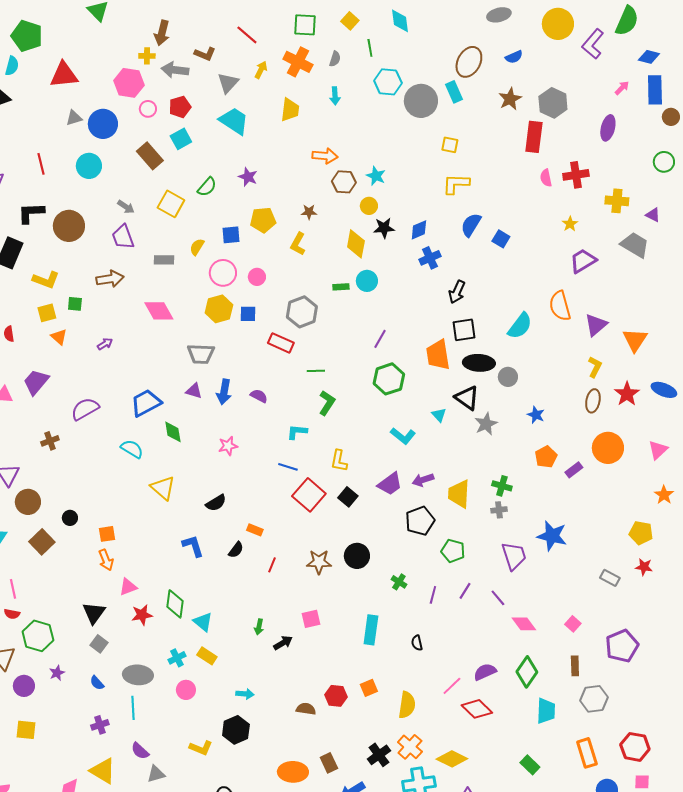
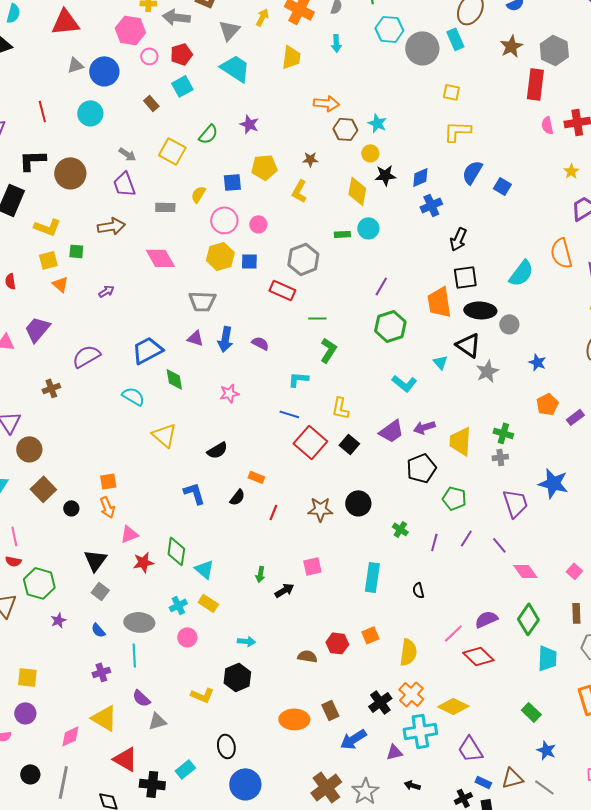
brown rectangle: (150, 156) -> (151, 103), size x0.6
black circle: (70, 518) -> (71, 508), moved
purple circle: (24, 686) -> (25, 713), moved

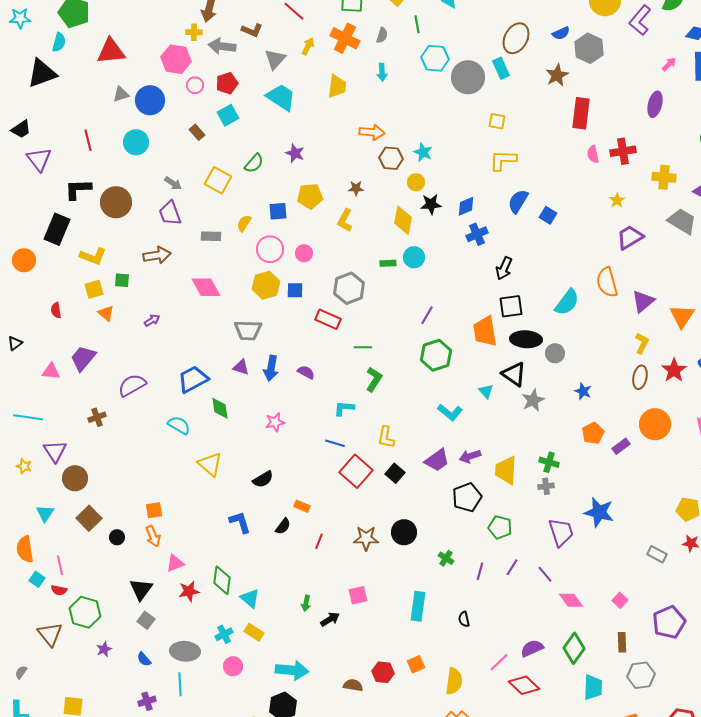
gray hexagon: (554, 50) -> (589, 48), moved
cyan arrow: (246, 641) -> (292, 670), size x1.8

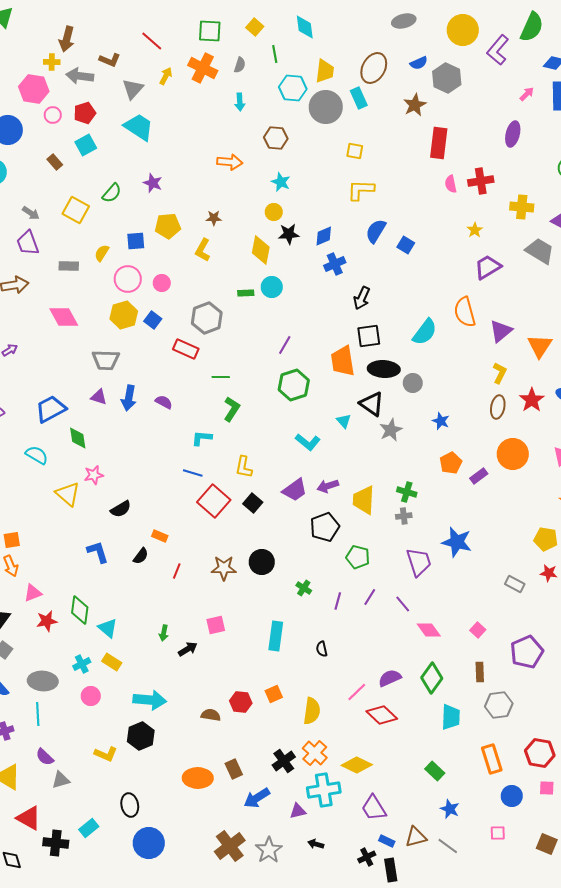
yellow trapezoid: (337, 86) -> (325, 71), moved
brown hexagon: (391, 158) -> (276, 138), moved
blue square: (295, 290) -> (153, 320), turned 36
pink star: (275, 422) -> (94, 475), moved

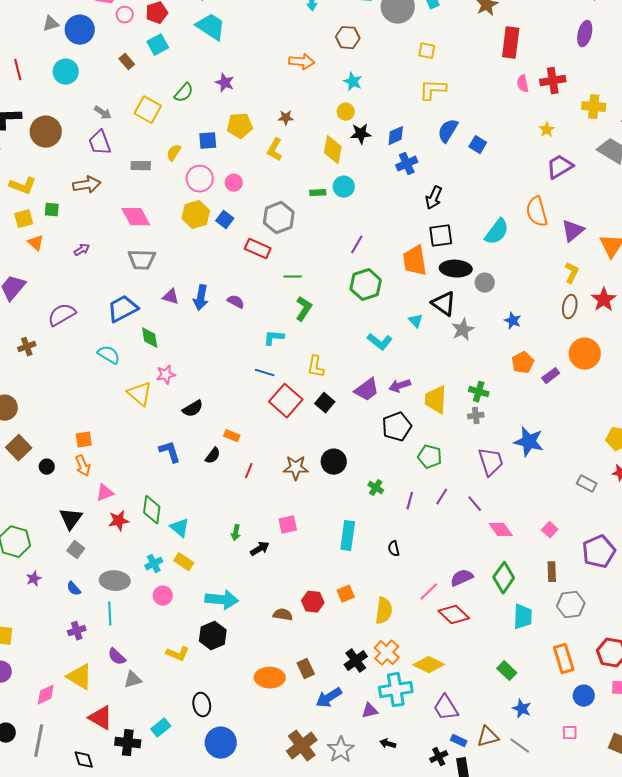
gray trapezoid: (106, 360) -> (142, 260), moved

